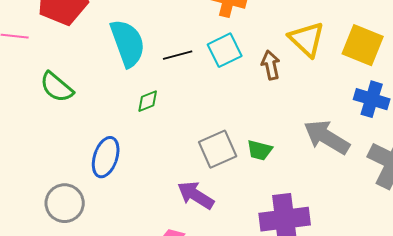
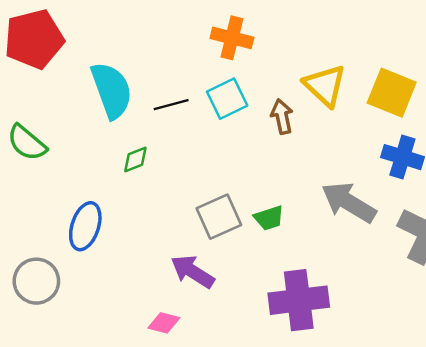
green trapezoid: (260, 150) -> (269, 218), turned -32

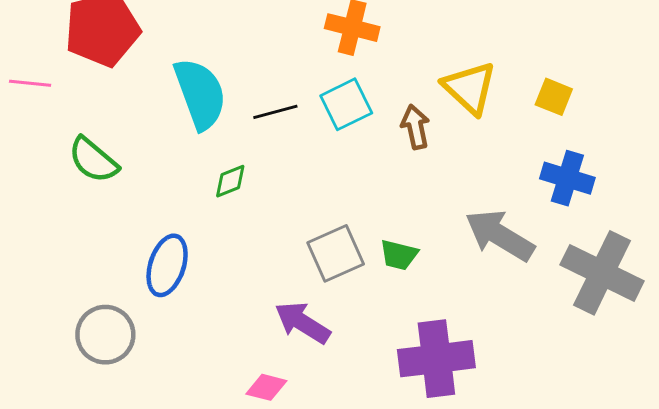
yellow square: (392, 93) -> (554, 97), size x0.6
green trapezoid: (269, 218) -> (399, 255), turned 32

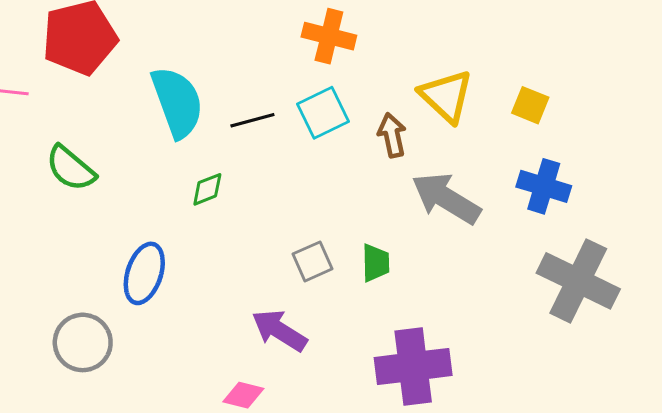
gray arrow: (500, 235) -> (446, 198), moved
gray square: (336, 253) -> (312, 261), size x0.7
green trapezoid: (399, 255) -> (376, 263), turned -105

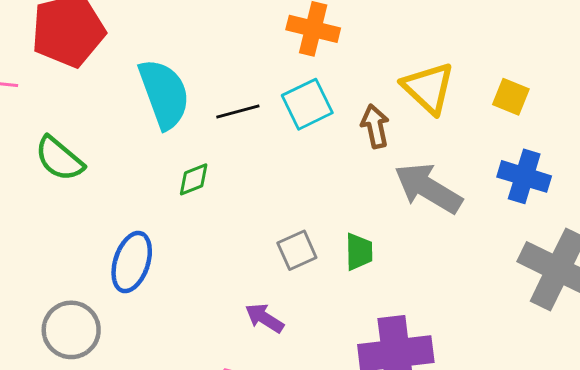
purple arrow: (279, 330) -> (264, 318), size x0.7

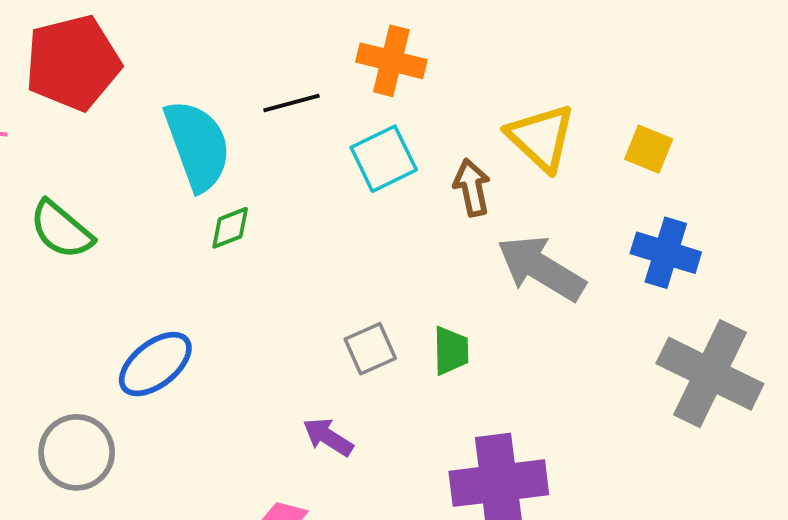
black line: (238, 112) -> (292, 103), moved
green diamond: (194, 179) -> (230, 228), moved
blue ellipse: (132, 262) -> (155, 364), turned 34

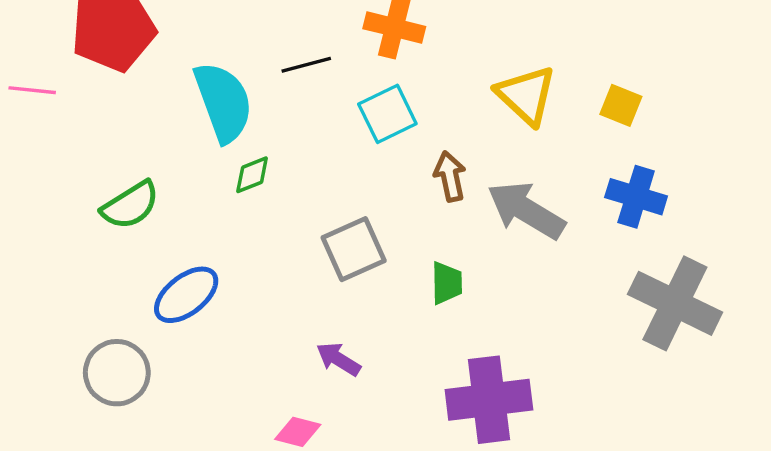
brown arrow: (472, 187) -> (450, 176), moved
green semicircle: (61, 230) -> (130, 205), moved, turned -72
gray square: (370, 349) -> (354, 249), moved, size x1.4

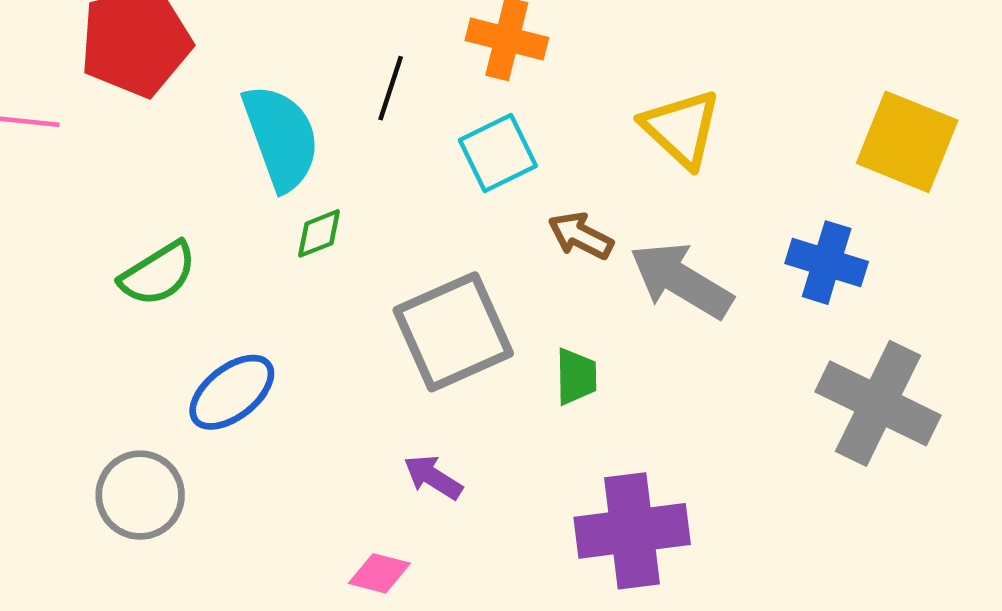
black line: (306, 65) -> (391, 88), turned -57
yellow square: (621, 105) -> (907, 142), moved, size x1.8
brown arrow: (450, 176) -> (581, 236), turned -51
gray square: (354, 249) -> (453, 332), size x1.4

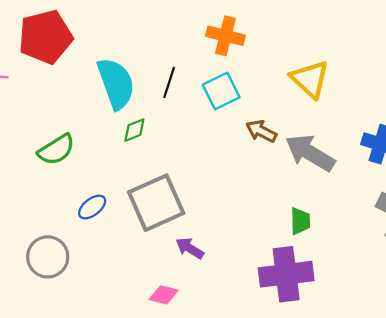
black line: (391, 88) -> (169, 82), moved
gray square: (453, 332) -> (156, 203), moved
green trapezoid: (576, 377) -> (300, 221), moved
blue ellipse: (232, 392) -> (92, 207), size x0.7

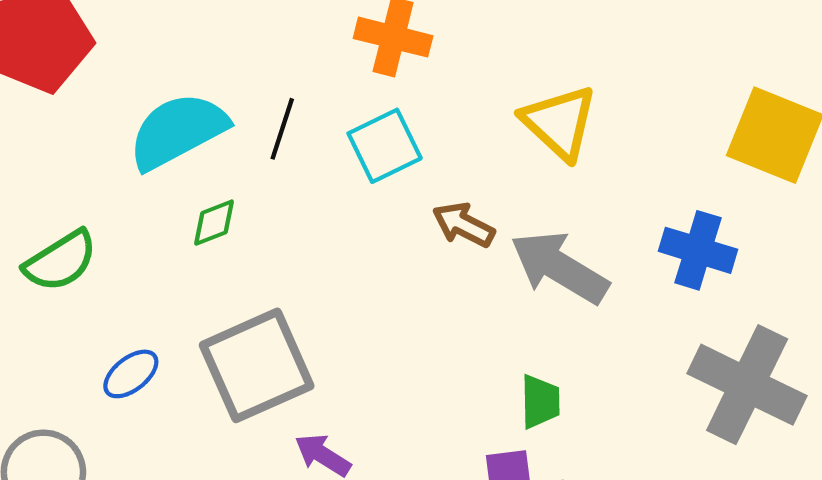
cyan semicircle: (116, 83) -> (178, 131), turned -98

